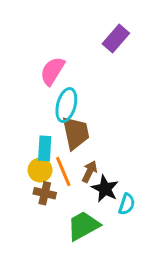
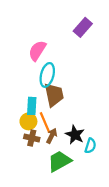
brown arrow: (90, 172) -> (52, 136), moved

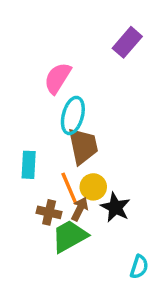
cyan rectangle: (32, 106) -> (29, 165), moved
yellow circle: (28, 121) -> (93, 187), moved
cyan semicircle: (90, 146) -> (139, 267), moved
green trapezoid: (59, 161) -> (69, 236), moved

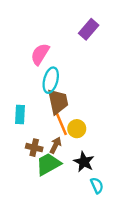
yellow circle: (93, 187) -> (77, 129), moved
orange line: (69, 189) -> (61, 124), moved
black star: (115, 207) -> (84, 162), moved
cyan semicircle: (139, 267) -> (97, 185), turned -42

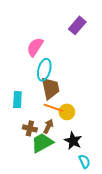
orange line: (61, 124) -> (54, 108), turned -48

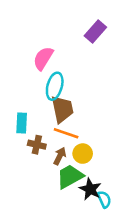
yellow circle: (67, 112) -> (83, 154), moved
brown cross: (30, 128) -> (37, 145), moved
black star: (73, 141) -> (90, 189), moved
green trapezoid: (42, 143) -> (70, 176), moved

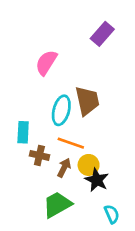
cyan ellipse: (55, 86) -> (61, 110), moved
brown trapezoid: (62, 109) -> (87, 101), moved
green trapezoid: (70, 176) -> (57, 205), moved
black star: (90, 189) -> (97, 180), moved

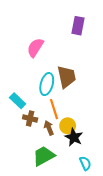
purple rectangle: (102, 34) -> (78, 26), turned -30
cyan rectangle: (23, 132) -> (18, 101), turned -49
orange line: (71, 143) -> (54, 109), turned 54
brown arrow: (64, 168) -> (49, 128), turned -48

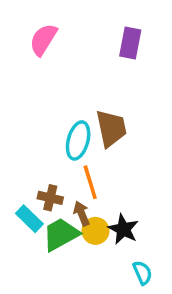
pink semicircle: (35, 48) -> (43, 40), moved
cyan rectangle: (18, 101) -> (29, 219), moved
yellow circle: (68, 126) -> (95, 231), moved
green trapezoid: (44, 156) -> (61, 234), moved

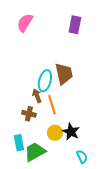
brown arrow: (82, 213) -> (37, 96), moved
cyan rectangle: (29, 219) -> (19, 143), moved, turned 35
green trapezoid: (61, 234) -> (35, 152), moved

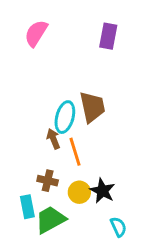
brown cross: (29, 114) -> (48, 181), moved

